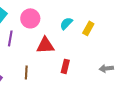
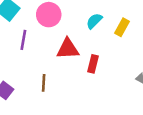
red rectangle: (65, 66) -> (93, 64), moved

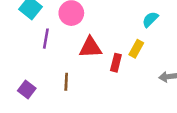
cyan semicircle: (94, 21) -> (150, 19), moved
yellow rectangle: (122, 27) -> (136, 49), moved

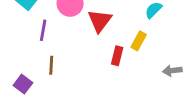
red triangle: (90, 47) -> (100, 21), moved, turned -50
brown line: (66, 82) -> (51, 65), moved

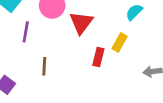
brown line: (51, 65) -> (44, 66), moved

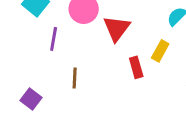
red rectangle: (98, 57) -> (136, 67), turned -30

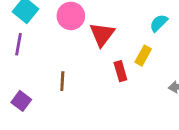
purple line: (54, 39) -> (18, 44), moved

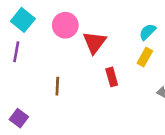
yellow rectangle: (143, 56) -> (145, 57), moved
purple square: (21, 101) -> (19, 118), moved

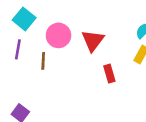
pink circle: (65, 25) -> (58, 35), moved
brown line: (57, 86) -> (43, 61), moved

